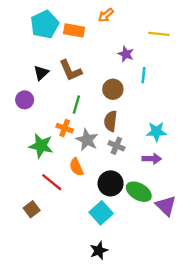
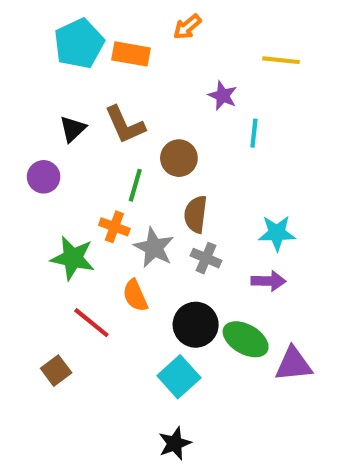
brown circle: (113, 89) -> (179, 158), moved
purple triangle: (166, 206) -> (293, 364), turned -50

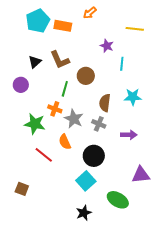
brown semicircle: (196, 214) -> (105, 103), moved
cyan star: (277, 233) -> (133, 97), moved
green ellipse: (246, 339) -> (118, 200), moved
brown square: (56, 371) -> (22, 189), moved, turned -32

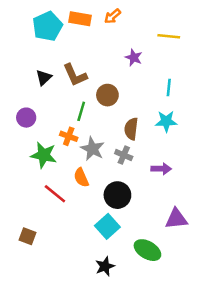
orange rectangle: (63, 26) -> (80, 19), moved
cyan line: (122, 64) -> (169, 88), moved
purple circle: (21, 85) -> (26, 118), moved

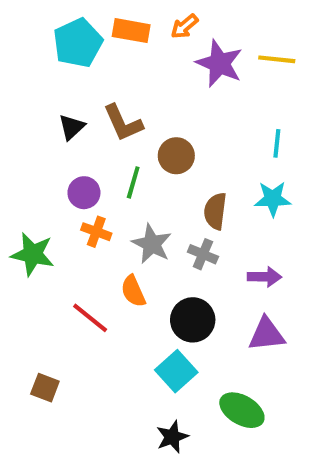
purple star: (134, 58) -> (219, 63), moved, size x1.6
purple circle: (26, 118) -> (84, 193), moved
orange cross: (69, 136) -> (96, 232), moved
green star: (44, 155) -> (33, 254), moved
purple triangle: (176, 219) -> (267, 334), moved

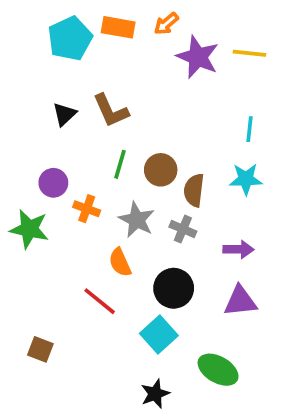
brown circle: (176, 156) -> (161, 170), moved
purple circle: (84, 193) -> (53, 183), moved
red line: (90, 318) -> (100, 301), moved

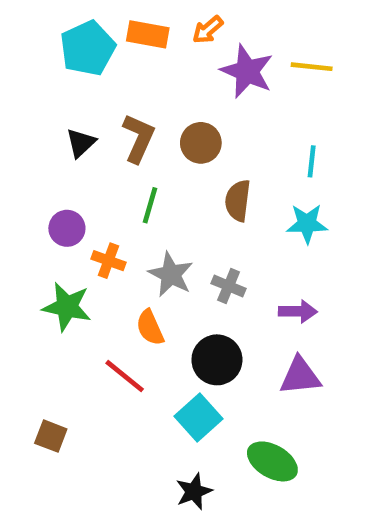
brown L-shape: (111, 111) -> (138, 138), turned -132
brown circle: (161, 170) -> (201, 143), moved
brown semicircle: (194, 190) -> (238, 201), moved
green star: (29, 229) -> (67, 307), moved

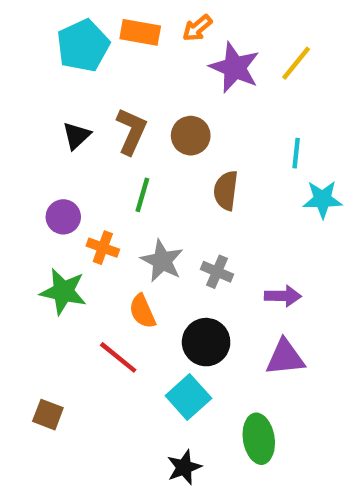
yellow line: (312, 67) -> (296, 63), turned -57
cyan star: (307, 224) -> (322, 199), moved
green ellipse: (272, 461) -> (259, 439), turned 51

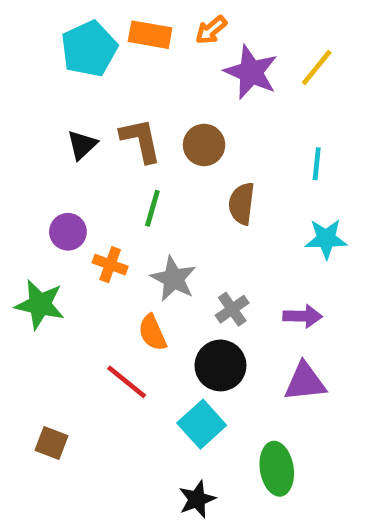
brown L-shape: (131, 131) -> (141, 140), turned -36
cyan star: (322, 199) -> (326, 239), moved
gray cross: (217, 272) -> (232, 309), moved, turned 32
green star: (63, 292) -> (40, 304), moved

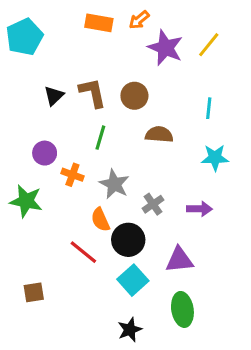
cyan pentagon: (89, 49) -> (24, 37), moved
brown semicircle: (242, 204) -> (159, 134), turned 88
black circle: (220, 365) -> (128, 240), moved
purple triangle: (305, 382) -> (179, 260), moved
brown square: (52, 443) -> (34, 292), turned -30

